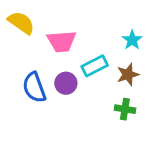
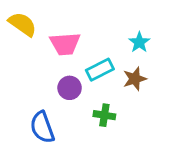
blue semicircle: (34, 88) -> (42, 127), moved
green cross: (125, 109) -> (104, 115), moved

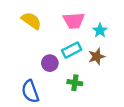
yellow semicircle: (23, 24) -> (31, 21), moved
pink trapezoid: (65, 44) -> (74, 21), moved

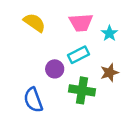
brown star: (97, 57) -> (109, 73), moved
green cross: (75, 83) -> (82, 90), size x1.5

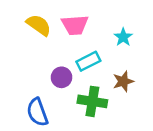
pink trapezoid: (81, 23) -> (75, 25), moved

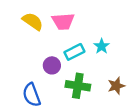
cyan star: (123, 37) -> (102, 46), moved
brown star: (123, 81) -> (116, 86), moved

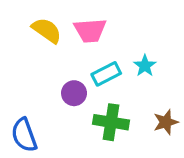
blue semicircle: (32, 95) -> (24, 135), moved

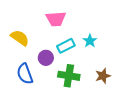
yellow semicircle: (47, 30) -> (20, 38), moved
blue semicircle: (24, 135) -> (25, 74), moved

